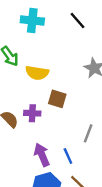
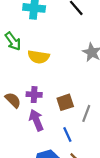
brown square: (57, 99) -> (65, 102), moved, turned -35
purple arrow: (42, 155) -> (36, 120), moved

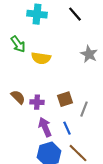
purple cross: (34, 95) -> (37, 102), moved
purple arrow: (36, 120) -> (45, 127), moved

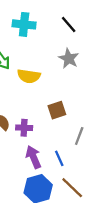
gray star: (89, 54) -> (69, 59), moved
brown square: (65, 99) -> (57, 110), moved

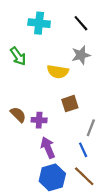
gray star: (69, 59) -> (81, 55), turned 30
yellow semicircle: (29, 76) -> (58, 72), moved
blue line: (59, 158) -> (83, 150), moved

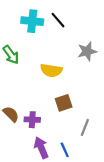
black line: (81, 23) -> (58, 20), moved
gray star: (81, 55) -> (87, 51), moved
blue line: (83, 150) -> (65, 150), moved

